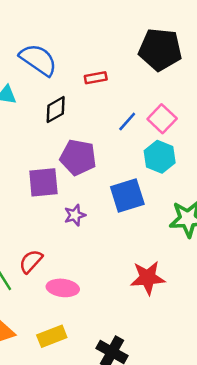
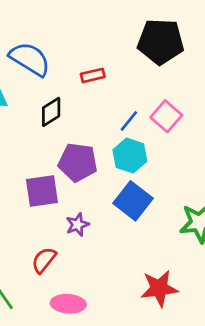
cyan hexagon: (160, 157) -> (130, 156), moved
blue square: (127, 196) -> (133, 201), turned -32
red semicircle: (31, 261) -> (44, 260), moved

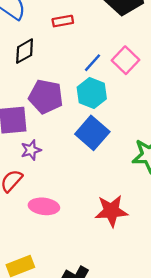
purple star: (77, 225) -> (31, 150), moved
pink ellipse: (68, 304) -> (44, 206), moved

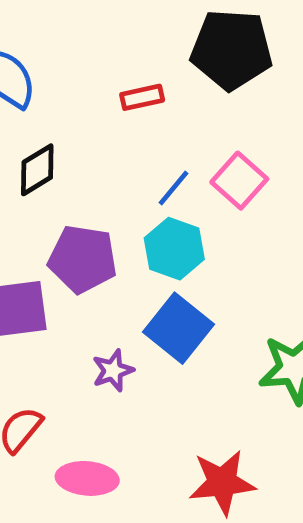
red rectangle: (63, 21) -> (142, 97), moved
purple star: (31, 150) -> (113, 371), moved

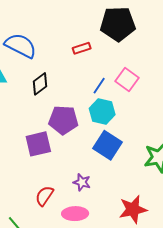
purple star: (113, 371) -> (82, 182), moved, turned -30

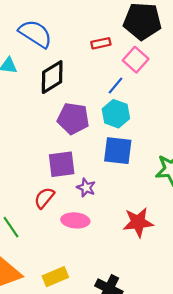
pink square: (127, 80) -> (136, 60), moved
black diamond: (40, 84) -> (52, 77), size x1.4
purple square: (38, 144) -> (62, 164), moved
blue square: (107, 145) -> (118, 151), turned -32

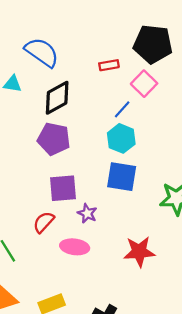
purple pentagon: (73, 118) -> (54, 139), moved

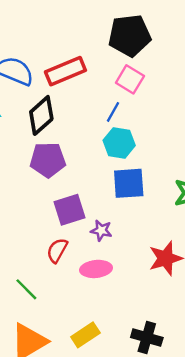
red rectangle: (109, 65) -> (65, 71), moved, size x1.8

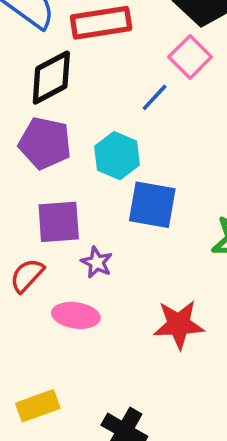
cyan hexagon: (119, 143) -> (117, 156), moved

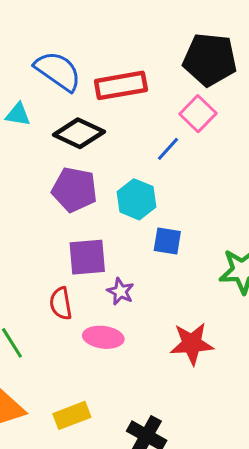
black diamond: (51, 78) -> (79, 133), turned 54
blue square: (152, 205) -> (167, 241), size x0.7
red semicircle: (27, 275) -> (61, 304), turned -52

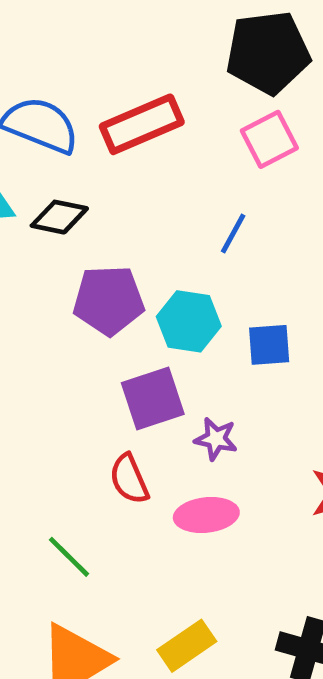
pink square: (198, 114) -> (269, 139), turned 32
black diamond: (79, 133) -> (59, 217), moved, size x0.7
blue line: (168, 149) -> (233, 233), moved
cyan hexagon: (136, 199) -> (189, 321), moved

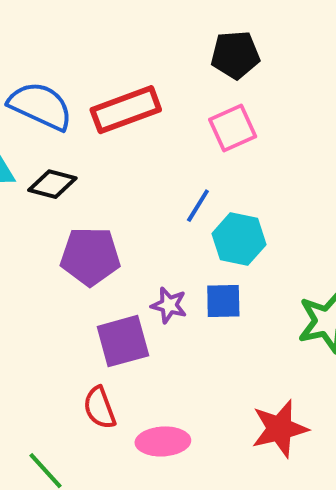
black pentagon: (268, 52) -> (235, 55), size x0.7
cyan hexagon: (189, 321) -> (239, 239), moved
purple star: (216, 439) -> (169, 305), moved

